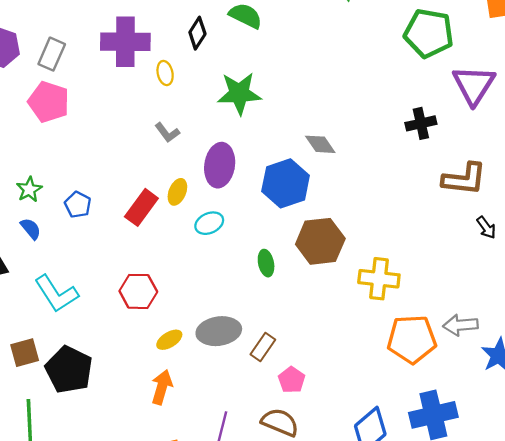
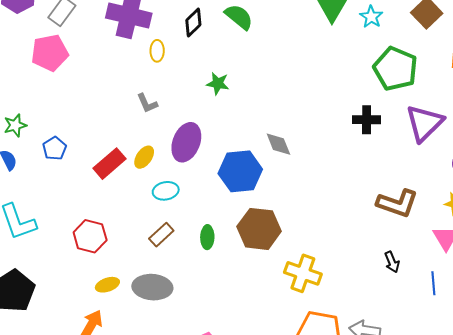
green star: (239, 93) -> (218, 83), size x0.6
pink pentagon: (49, 102) -> (50, 53), turned 30
black cross: (421, 123) -> (367, 120), moved
black arrow: (486, 227) -> (392, 262), moved
brown rectangle: (263, 347) -> (161, 235), moved

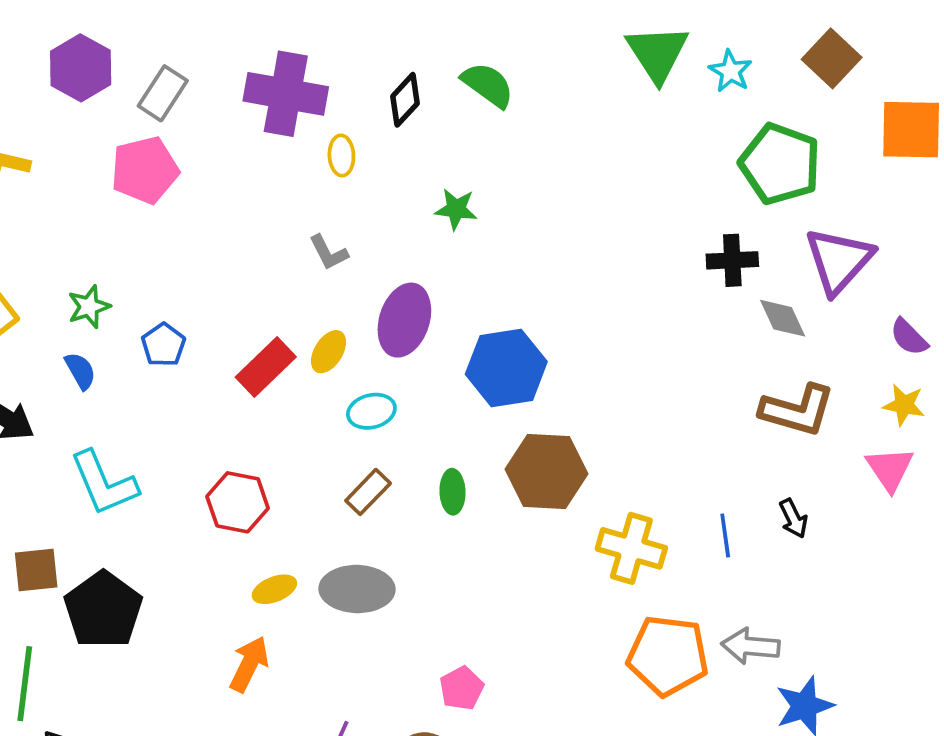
gray diamond: (278, 144) -> (783, 318), moved
blue line: (433, 283) -> (725, 536), moved

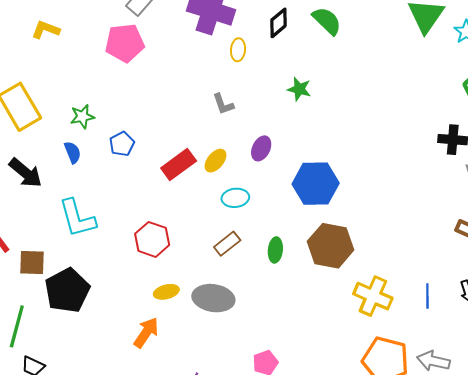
purple ellipse: (404, 320) -> (261, 148), size x0.6

